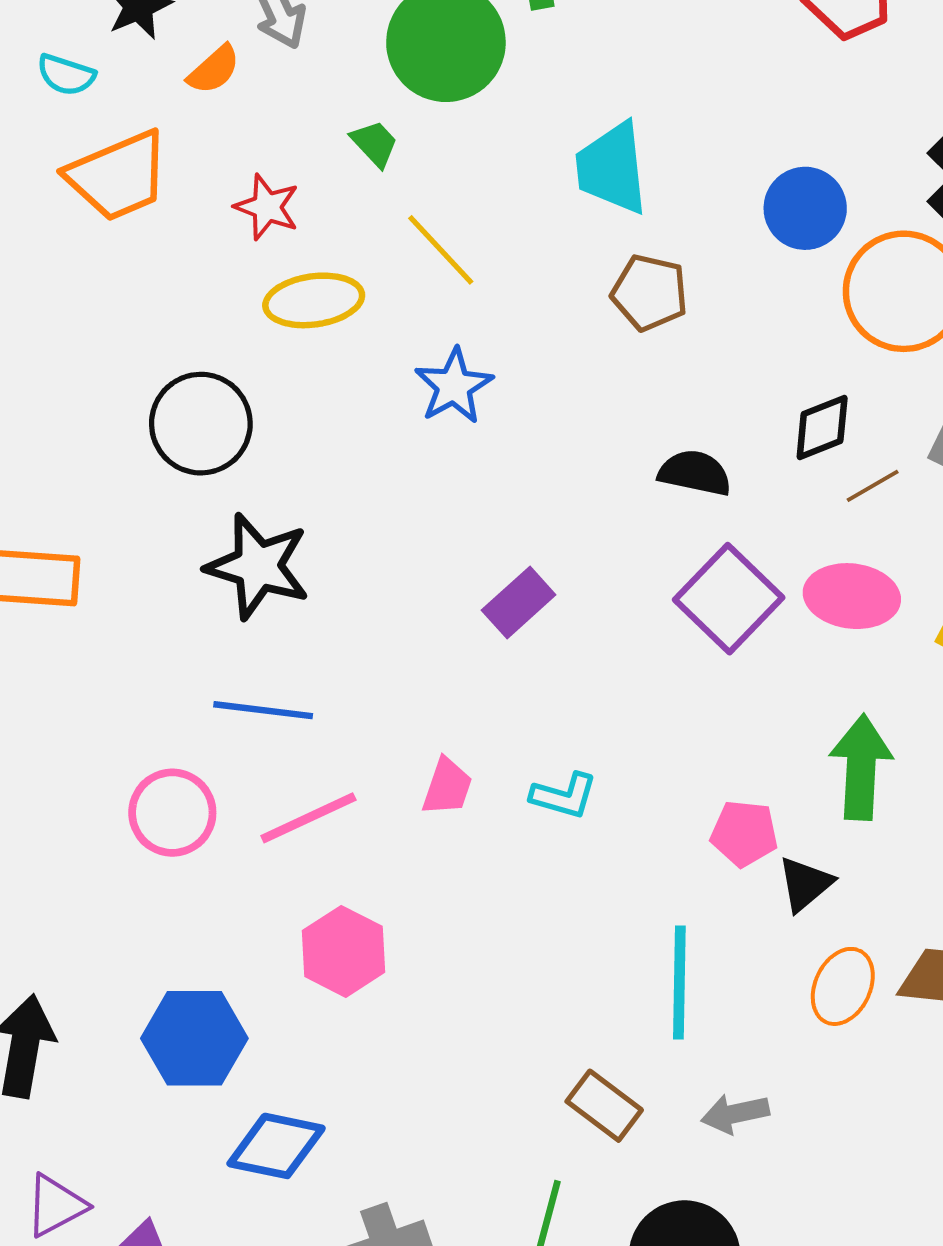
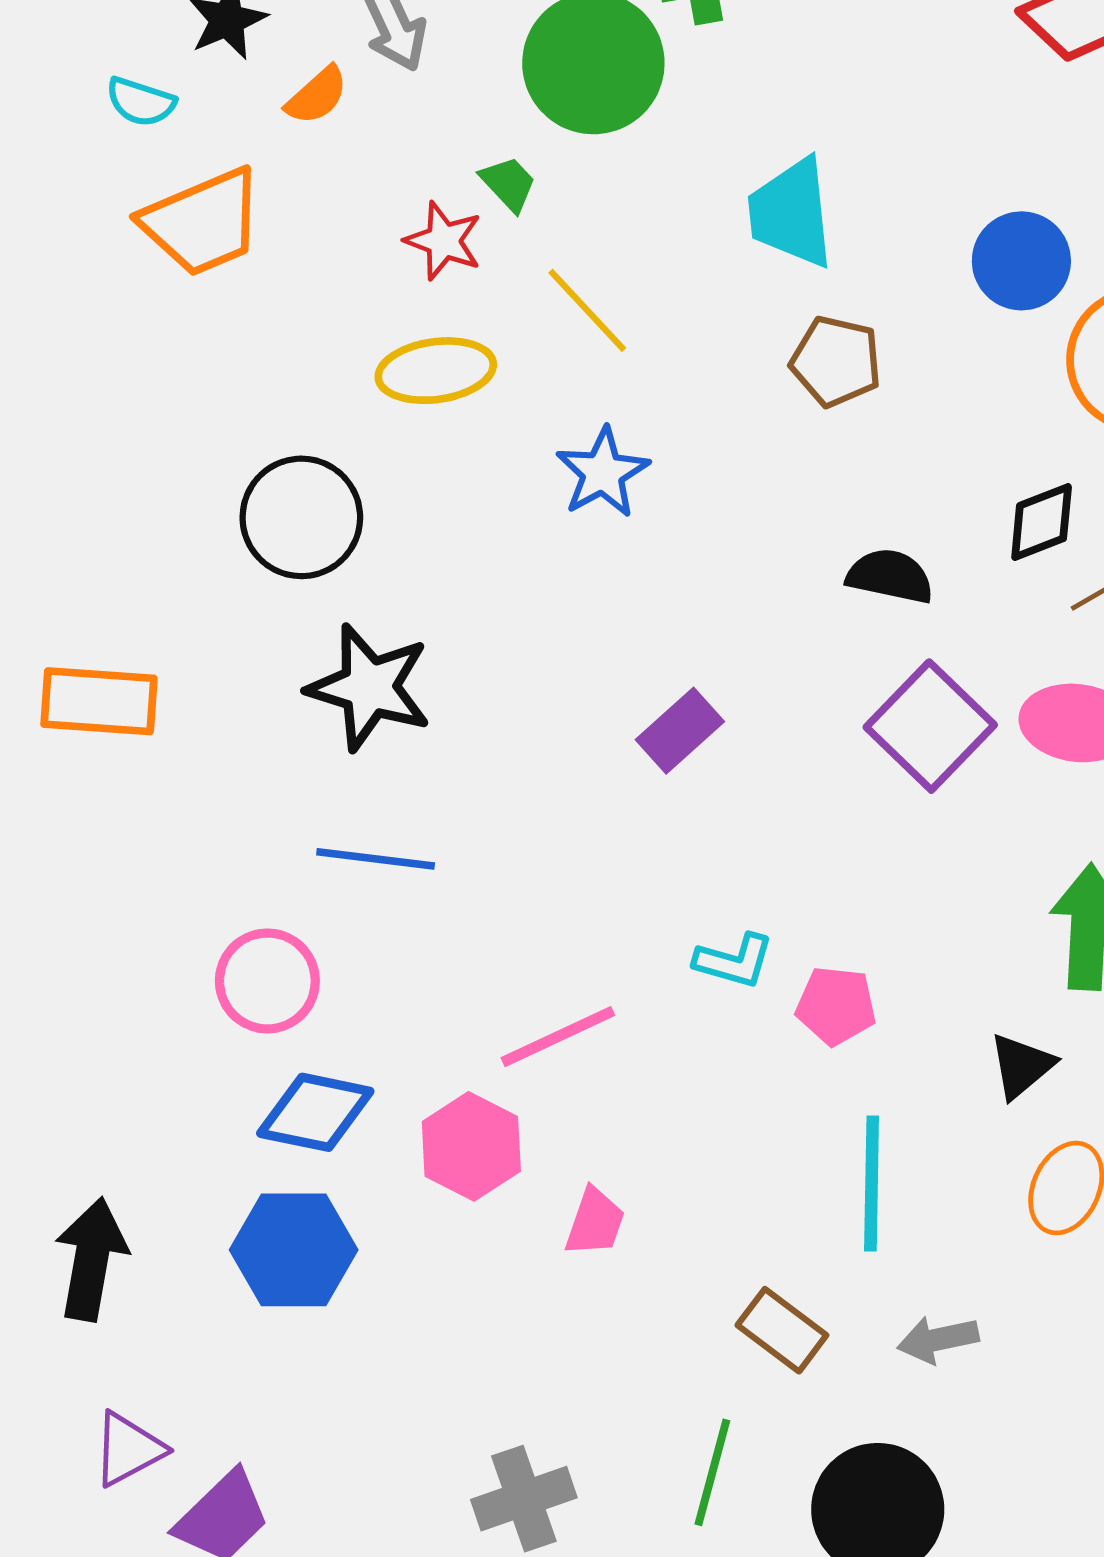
red star: (267, 207) -> (444, 241), moved
pink trapezoid: (447, 787) -> (595, 1222), moved
pink line: (308, 818) -> (558, 1037), moved
pink pentagon: (744, 833) -> (836, 1006), moved
blue diamond: (276, 1146) -> (315, 1112), moved

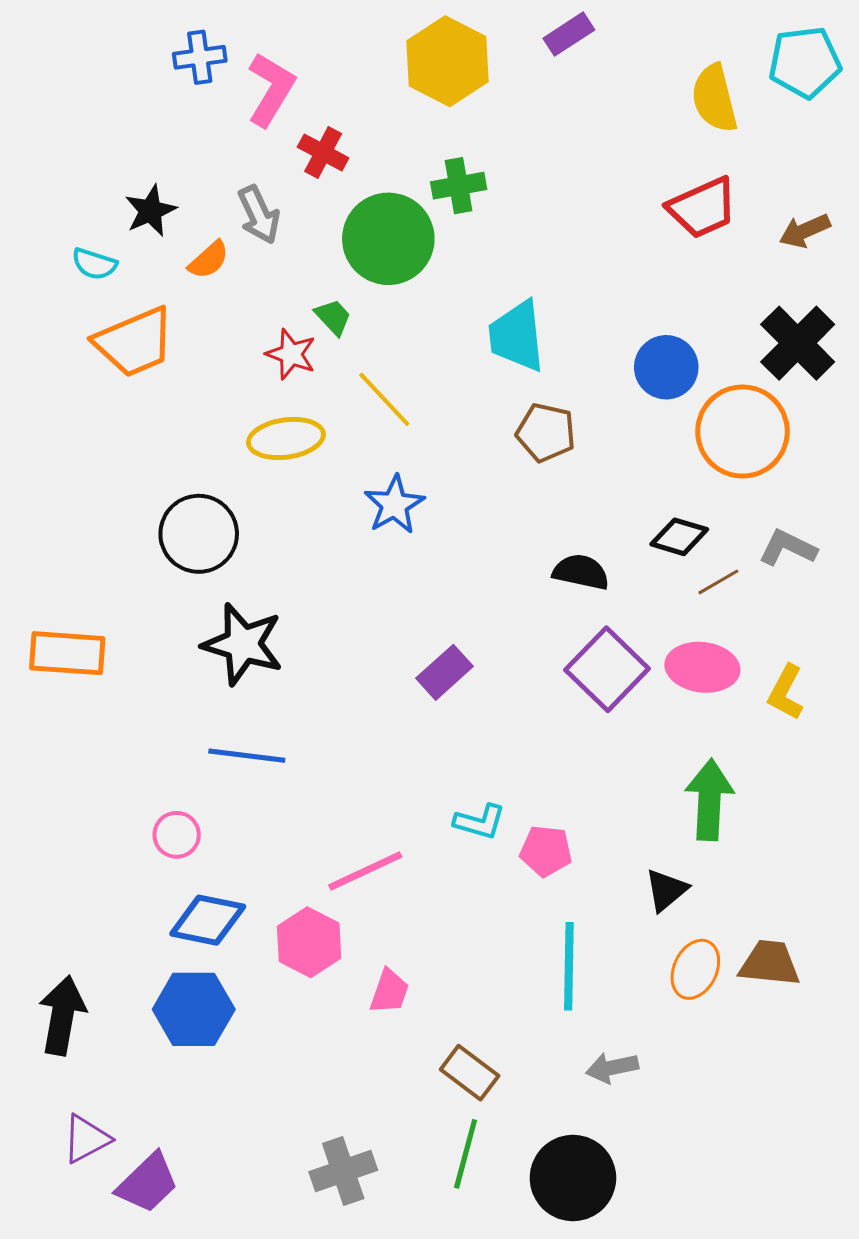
black diamond: (1042, 522) -> (679, 537), turned 38
pink circle: (267, 981) -> (177, 835), size x0.7
brown rectangle: (782, 1330) -> (470, 1073), moved

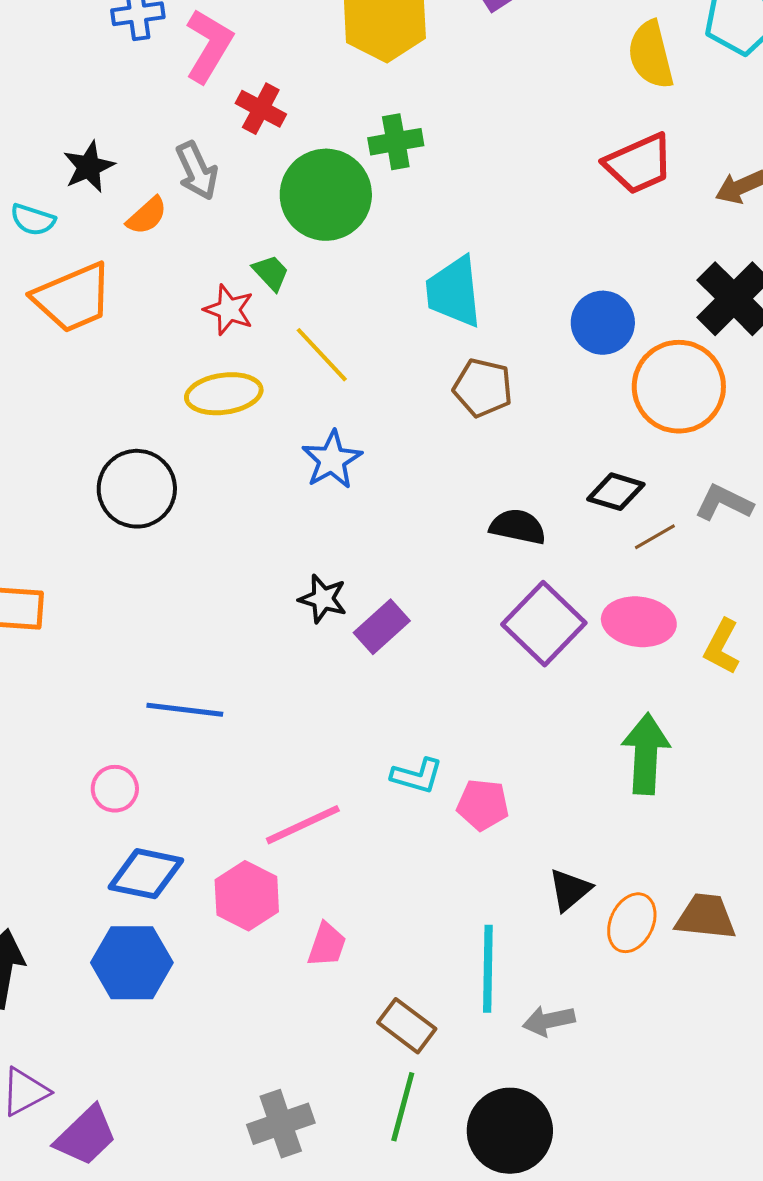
black star: (243, 644) -> (323, 599), moved, size x0.6
black triangle: (666, 890) -> (570, 890), moved
cyan line: (569, 966) -> (488, 969), moved

